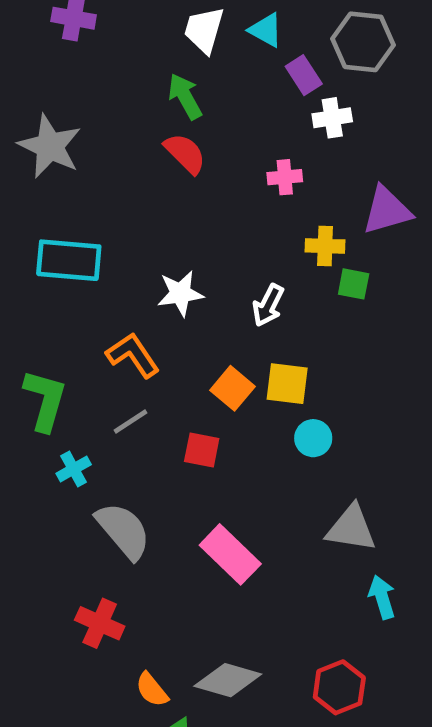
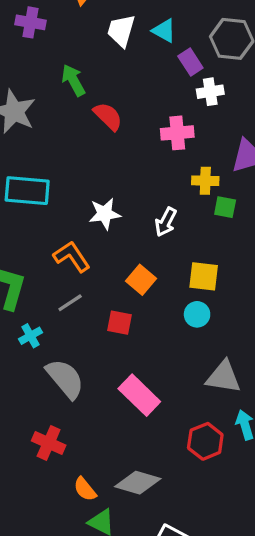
green arrow: (185, 96) -> (73, 80), moved
pink cross: (285, 177) -> (177, 133), size x1.4
yellow square: (287, 384) -> (204, 276), moved
red hexagon: (339, 687) -> (205, 441), moved

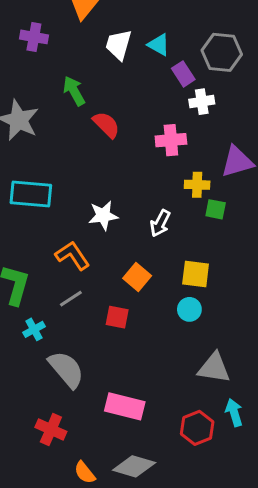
pink rectangle: (139, 395) -> (125, 406), moved, turned -30

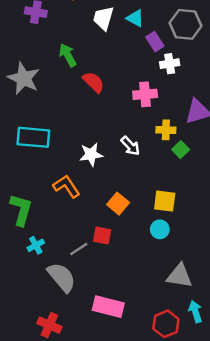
green square: (216, 209) -> (181, 150), turned 35
white arrow: (160, 223) -> (130, 146), moved, turned -70
gray line: (71, 299) -> (79, 249), moved

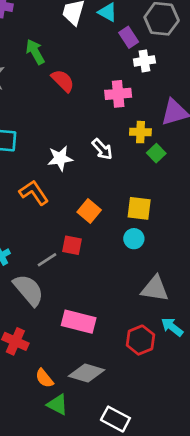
cyan arrow: (195, 312) -> (172, 327), turned -35

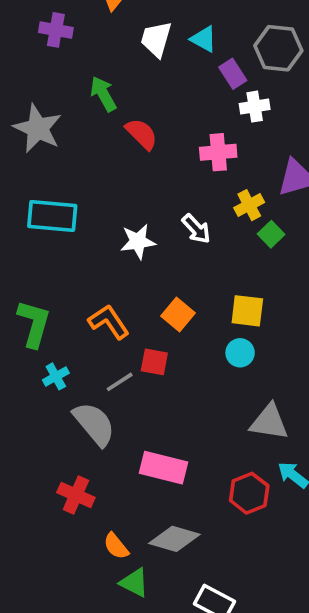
yellow cross: (140, 132) -> (249, 205), turned -30
orange L-shape: (34, 193) -> (109, 322), moved

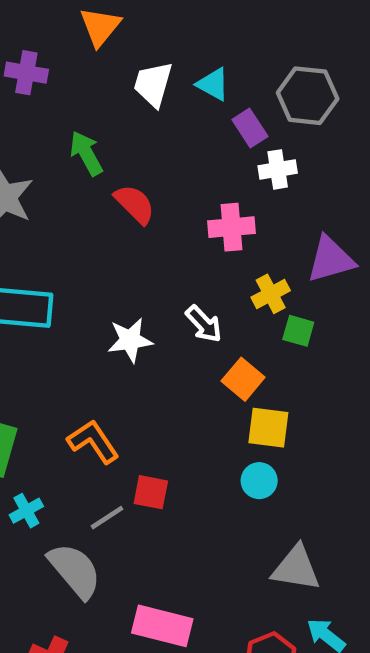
green square: (271, 234) -> (298, 331), turned -30
orange square: (178, 314) -> (243, 379), moved

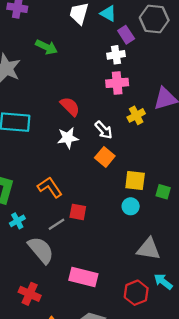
green arrow: (86, 153) -> (46, 47), turned 145
white cross: (278, 169) -> (116, 55), moved
red semicircle: (135, 204) -> (70, 106), moved
green square: (298, 331) -> (163, 192), moved
orange square: (243, 379) -> (105, 157), moved

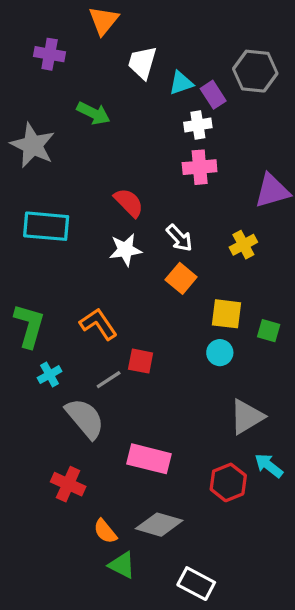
cyan triangle: (108, 13) -> (181, 83), moved, turned -48
yellow cross: (136, 115) -> (243, 245), moved
gray triangle: (149, 249) -> (247, 417), turned -40

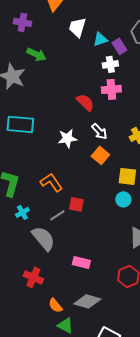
green arrow: (93, 113) -> (36, 54), moved
red semicircle: (129, 203) -> (85, 102), moved
pink rectangle: (149, 459) -> (81, 262), size x0.7

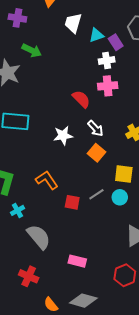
gray line: (57, 215) -> (96, 194), moved

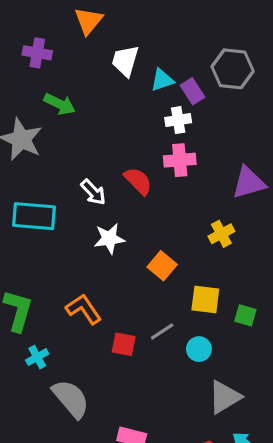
white arrow: (95, 128) -> (93, 192), moved
cyan circle: (120, 197) -> (199, 349), moved

